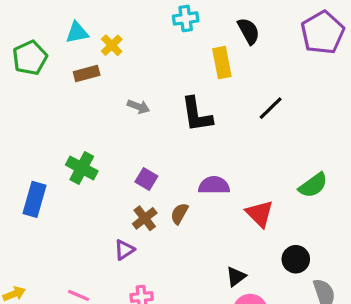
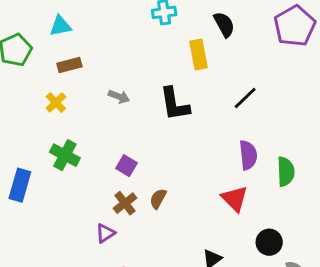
yellow cross: (112, 45) -> (56, 103), moved
purple semicircle: (214, 185) -> (248, 155), moved, turned 84
green semicircle: (313, 185) -> (286, 172), turned -56

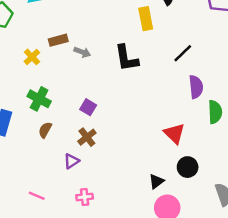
brown rectangle: (69, 65) -> (58, 40), moved
purple semicircle: (248, 155) -> (196, 87), moved
brown semicircle: (158, 199) -> (45, 130), moved
black circle: (269, 242) -> (188, 167), moved

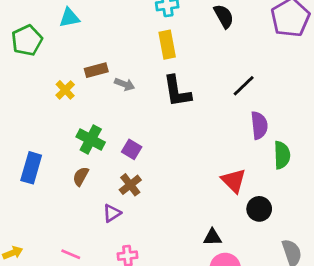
yellow rectangle: (146, 19) -> (167, 45), moved
green cross: (39, 99) -> (91, 140), moved
black circle: (188, 167) -> (259, 209), moved
black triangle: (156, 181) -> (212, 237), turned 35

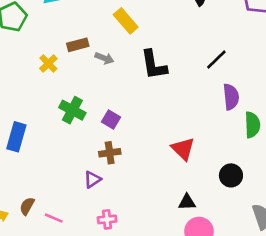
yellow rectangle: (167, 45) -> (126, 21), moved, turned -30
brown semicircle: (81, 176) -> (27, 206), moved
red triangle: (234, 181) -> (183, 149), moved
brown cross: (130, 185) -> (110, 153), turned 30

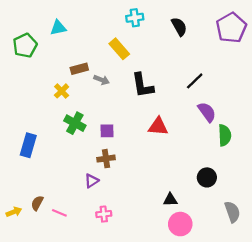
yellow cross: (48, 63) -> (62, 91), moved
purple semicircle: (231, 97) -> (207, 112), turned -30
purple square: (111, 119) -> (107, 131), turned -32
red triangle: (183, 149) -> (158, 126), moved, turned -40

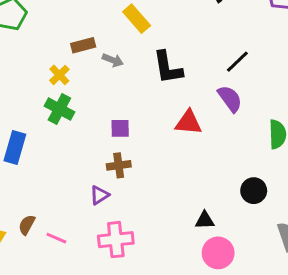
purple semicircle: (207, 112) -> (230, 99), moved
green cross: (75, 123) -> (59, 109), moved
pink cross: (104, 214) -> (116, 240), size x1.6

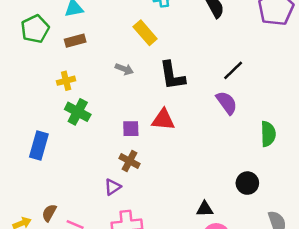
brown rectangle: (83, 45) -> (75, 41), moved
yellow cross: (59, 75) -> (66, 81), moved, turned 30
red triangle: (188, 122) -> (163, 120), moved
brown cross: (119, 165) -> (130, 161), turned 36

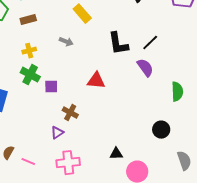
black L-shape: (172, 76) -> (118, 44), moved
yellow cross: (66, 81) -> (29, 51), moved
purple square: (131, 129) -> (51, 87), moved
black triangle: (205, 209) -> (116, 154), moved

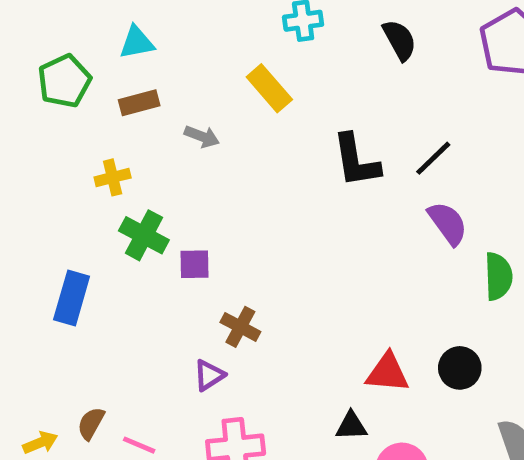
gray arrow: (66, 42) -> (202, 136), moved
yellow cross: (29, 51) -> (113, 177), moved
purple semicircle: (145, 68) -> (448, 223), moved
red triangle: (96, 81) -> (387, 373), moved

